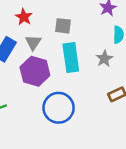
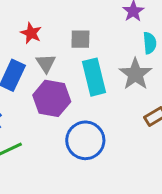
gray star: (104, 59) -> (135, 74), size x1.5

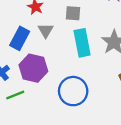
purple hexagon: (52, 98) -> (33, 68), moved

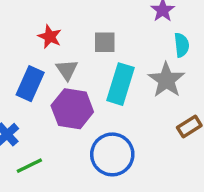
cyan rectangle: (82, 43) -> (121, 84), turned 32
purple hexagon: (33, 68) -> (72, 109), moved

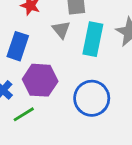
gray triangle: (67, 70) -> (61, 30), moved
purple hexagon: (72, 109) -> (40, 80), moved

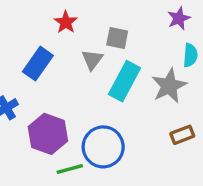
purple hexagon: (40, 80) -> (48, 134), moved
green line: (24, 114) -> (70, 169), moved

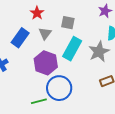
gray triangle: (92, 60) -> (45, 33), moved
purple hexagon: (48, 134) -> (46, 63), moved

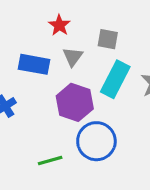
blue rectangle: (20, 38) -> (34, 64), turned 66
green line: (39, 101) -> (50, 160), moved

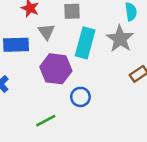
blue circle: (96, 141) -> (80, 97), size x0.6

